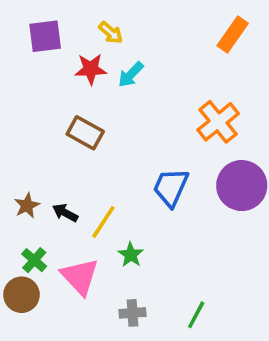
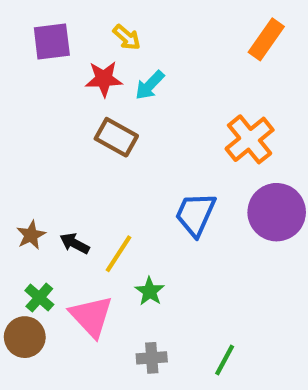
brown rectangle: (85, 133) -> (116, 137), moved

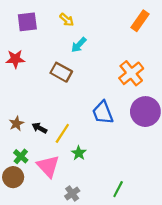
red star: (104, 79) -> (15, 59), moved
blue trapezoid: (195, 214) -> (103, 113), turned -45
gray cross: (152, 358) -> (72, 194), moved, turned -32

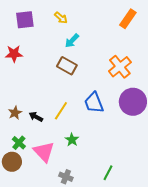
brown rectangle: (61, 72) -> (67, 66), moved
yellow line: (62, 133) -> (61, 111), moved
gray cross: (72, 194) -> (66, 177), turned -32

